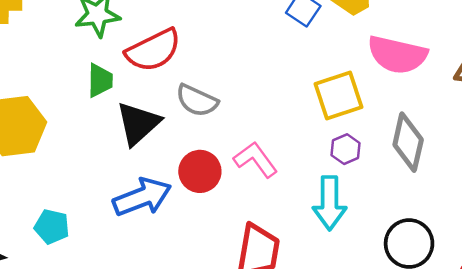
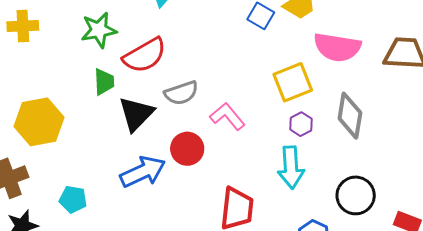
gray semicircle: (197, 100) -> (181, 93), turned -40
pink L-shape: (256, 160) -> (227, 116), moved

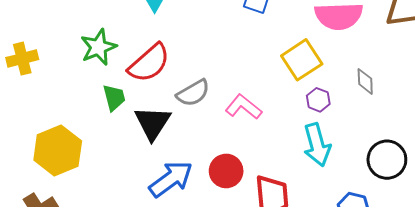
gray diamond: (350, 116) -> (365, 81), size x0.6
red circle: (187, 149) -> (226, 171), moved

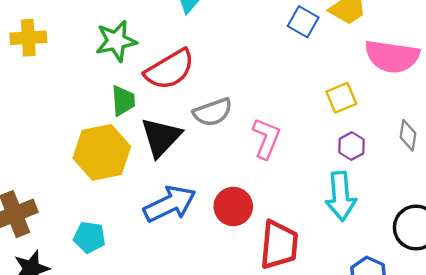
yellow square: (302, 60) -> (341, 98), size x0.7
pink L-shape: (244, 107) -> (266, 138), turned 63
yellow hexagon: (58, 151) -> (102, 152), moved

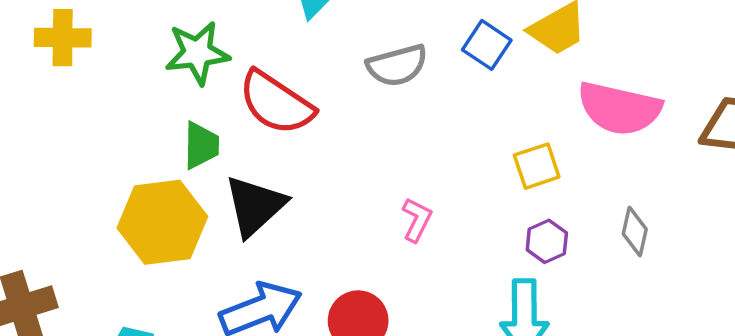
red semicircle: (170, 69) -> (276, 103), turned 60
gray semicircle: (213, 112) -> (397, 65), moved
pink L-shape: (266, 138) -> (417, 220), size x0.7

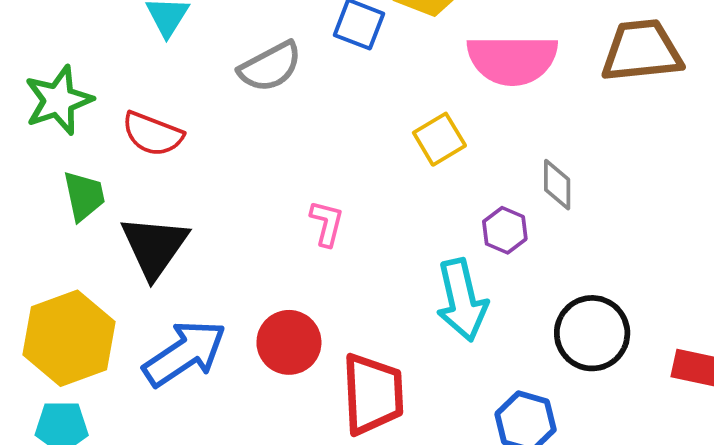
red semicircle: (276, 103) -> (152, 134), size x0.7
yellow hexagon: (162, 222) -> (69, 338), moved
purple hexagon: (547, 241) -> (505, 230), moved

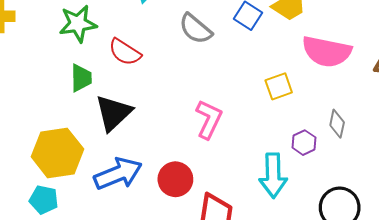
gray semicircle: (270, 67) -> (196, 29), turned 56
pink L-shape: (327, 223) -> (209, 119), size x1.5

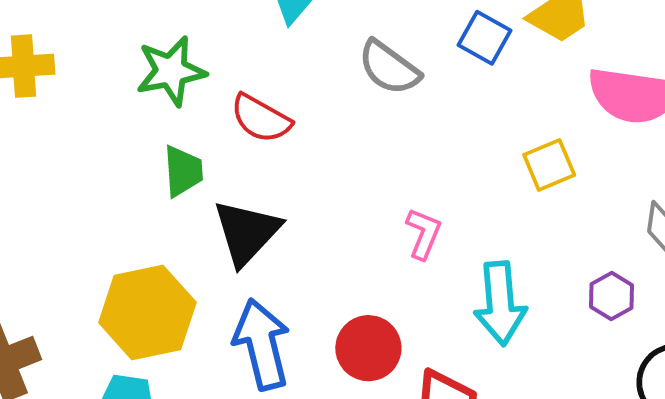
pink L-shape: (209, 119) -> (424, 234), size x0.7
purple hexagon: (304, 143) -> (612, 296), moved
blue arrow: (118, 174) -> (262, 344), turned -78
cyan arrow: (273, 175) -> (500, 303), moved

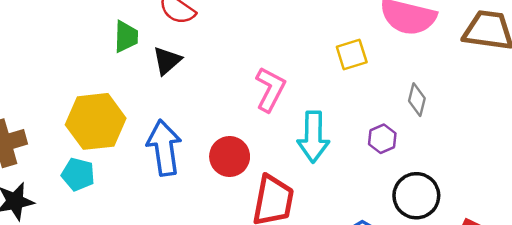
black triangle: (247, 232) -> (167, 61), moved, size x0.7
pink L-shape: (424, 234) -> (270, 89), size x1.4

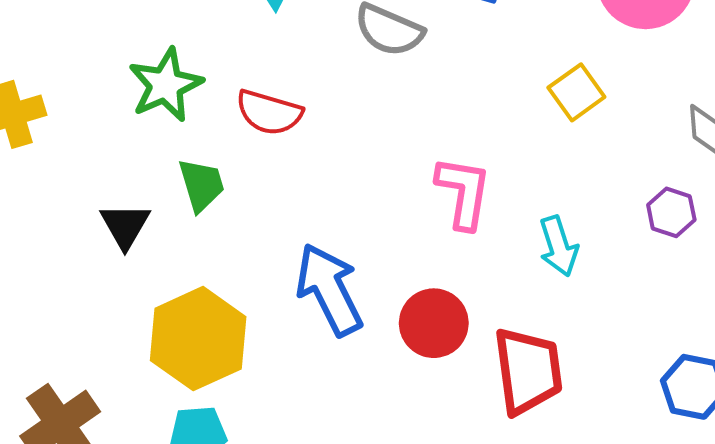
black triangle: (167, 61) -> (125, 226), moved
cyan arrow: (313, 137) -> (559, 246), size x0.7
blue arrow: (164, 148) -> (329, 290), moved

